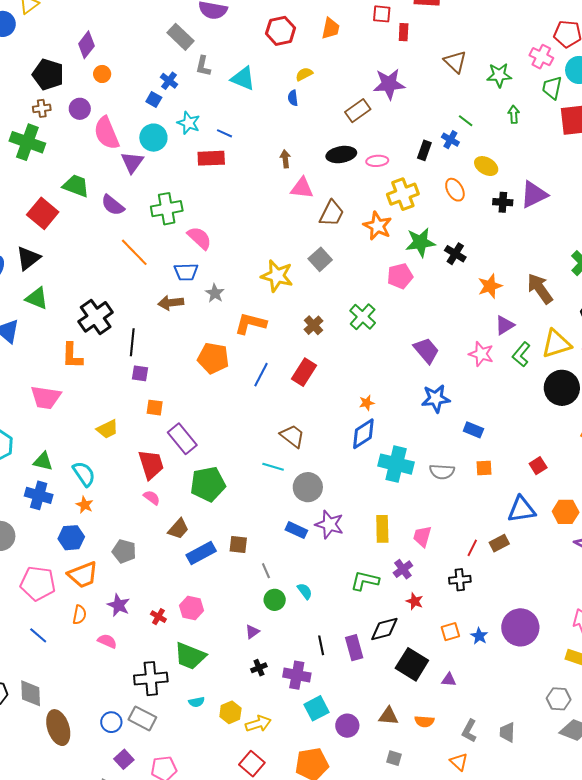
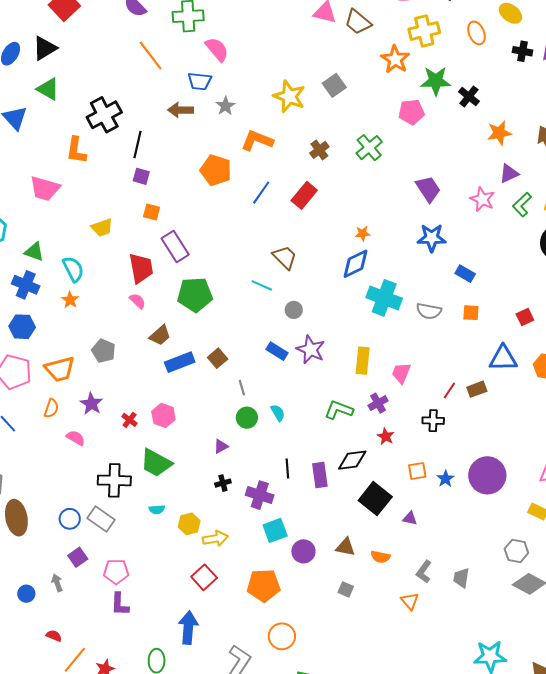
brown trapezoid: (332, 213) -> (358, 22), moved, turned 96
gray circle: (308, 487) -> (294, 310), size x0.6
blue hexagon: (71, 538) -> (22, 327), moved
brown square: (238, 544) -> (218, 358), turned 36

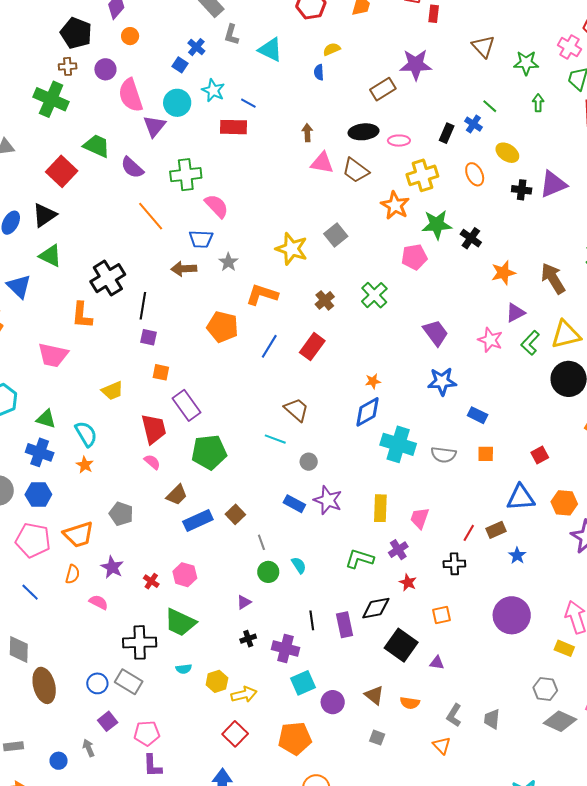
blue star: (445, 479) -> (517, 556), moved
brown triangle: (345, 547) -> (374, 695), turned 30

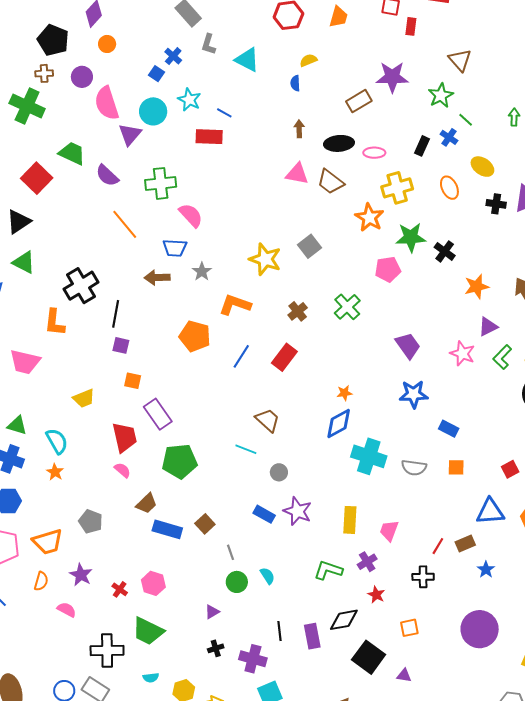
green star: (526, 63) -> (441, 95), moved, turned -30
brown arrow: (307, 133) -> (299, 129), moved
blue rectangle: (198, 521) -> (167, 529), turned 40

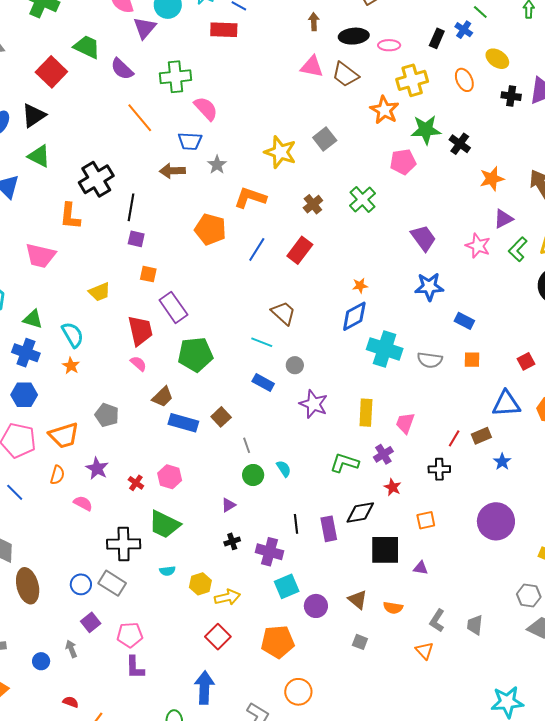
blue rectangle: (264, 514) -> (263, 383), moved
black square: (369, 657) -> (385, 550), turned -36

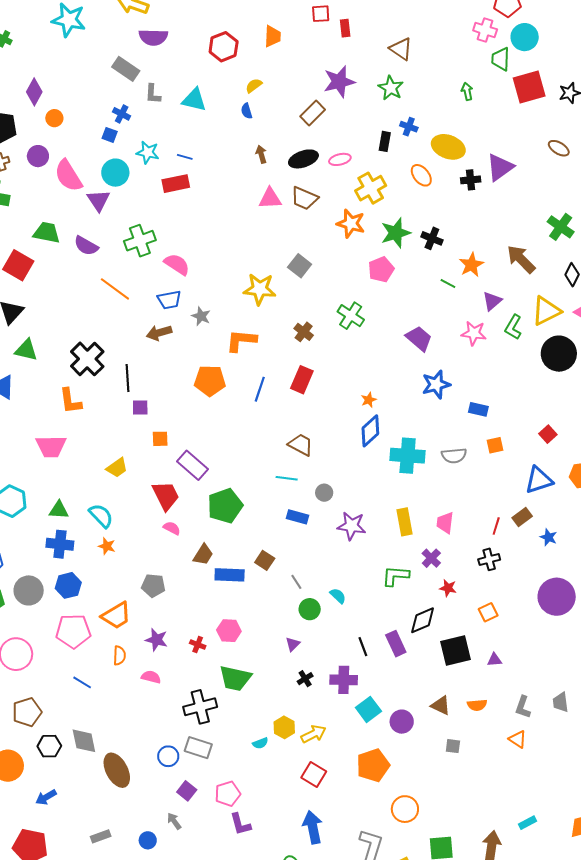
green line: (480, 12) -> (448, 284), moved
yellow ellipse: (497, 59) -> (448, 147), size x1.4
cyan semicircle: (167, 571) -> (260, 743), moved

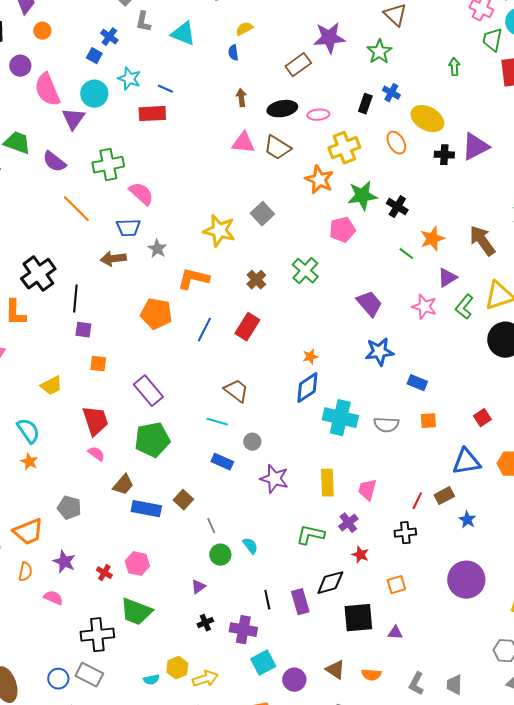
purple rectangle: (193, 465) -> (148, 391), moved

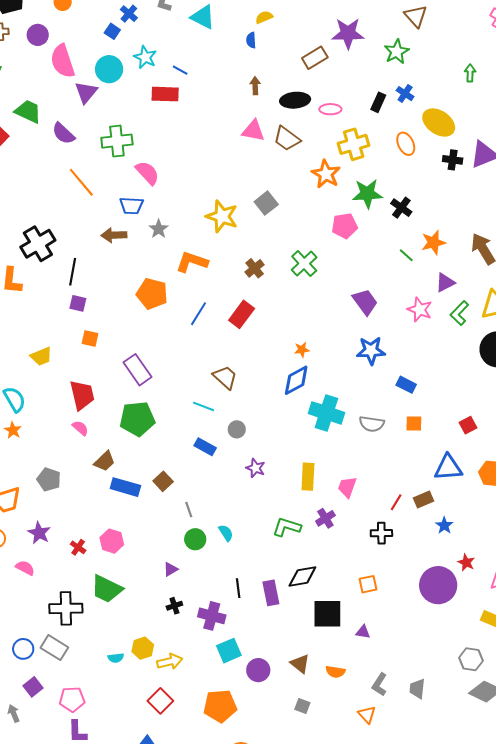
purple star: (274, 479) -> (256, 468), size x0.7
red star: (360, 555) -> (466, 562), moved

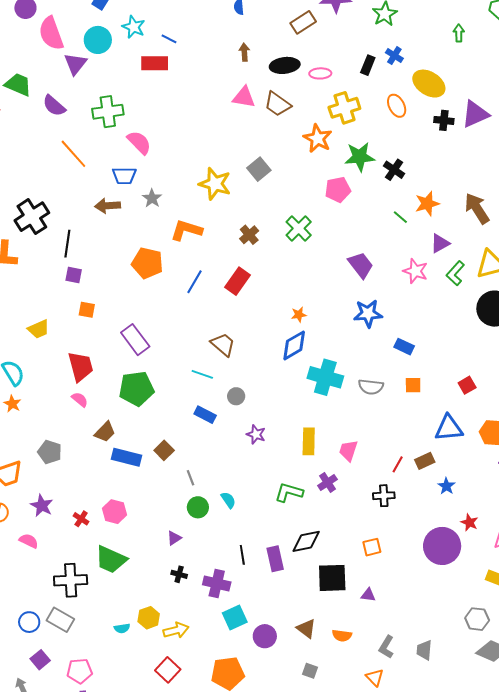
black cross: (174, 606) -> (179, 574), turned 35

